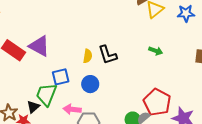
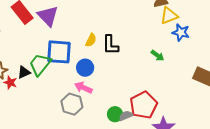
blue star: (186, 13) -> (181, 32), moved
blue square: (61, 77) -> (59, 52), size x1.5
pink arrow: (72, 109) -> (83, 88), moved

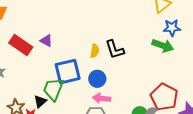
purple triangle: (48, 16) -> (46, 41), size x0.6
blue star: (181, 32) -> (172, 28), moved
green arrow: (157, 55) -> (163, 46), size x1.5

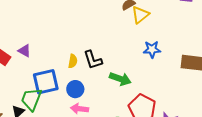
blue star: (172, 28) -> (152, 49), moved
green arrow: (163, 46) -> (120, 79), moved

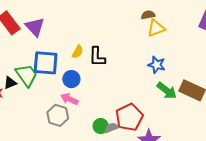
purple triangle: (24, 51) -> (35, 27), size x1.5
green arrow: (120, 79) -> (167, 91), moved
green trapezoid: (31, 99) -> (26, 75), turned 105

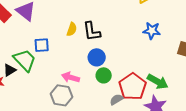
blue square: (46, 63) -> (42, 45), size x0.6
blue circle: (71, 79) -> (97, 57), moved
green arrow: (167, 91) -> (158, 82), moved
green circle: (101, 126) -> (104, 75), moved

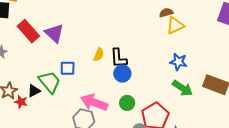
blue circle: (97, 57) -> (122, 73), moved
pink arrow: (71, 77) -> (94, 102), size x1.5
green arrow: (158, 82) -> (182, 88), moved

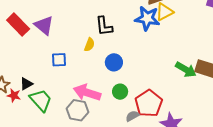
black L-shape: (119, 58) -> (104, 26), moved
blue star: (178, 62) -> (147, 18), moved, size x1.4
green trapezoid: (50, 82) -> (41, 100), moved
green arrow: (182, 88) -> (186, 70), moved

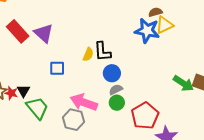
black L-shape: (104, 26) -> (102, 52), moved
black triangle: (26, 84) -> (23, 91), turned -32
red star: (14, 95) -> (11, 93), moved
gray semicircle: (132, 116) -> (116, 90), moved

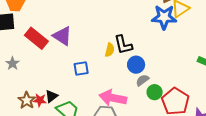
black triangle: (23, 91) -> (51, 96), turned 32
green circle: (117, 103) -> (155, 92), moved

